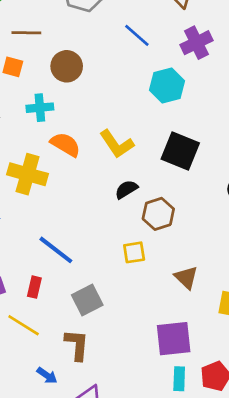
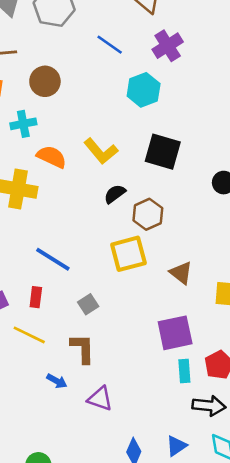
yellow square: (134, 252) -> (128, 254), size x1.6
gray square: (87, 300) -> (88, 304), size x0.7

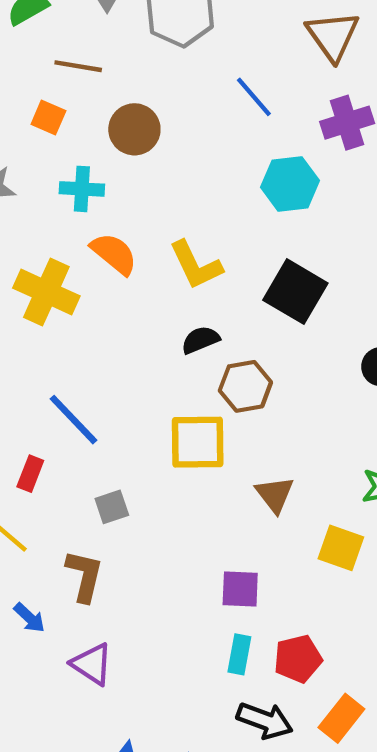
purple square: (175, 333) -> (240, 589), size x0.7

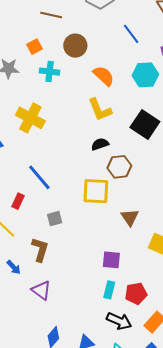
orange square: (48, 118) -> (35, 47), moved, turned 35
orange semicircle: (114, 254) -> (104, 76), moved

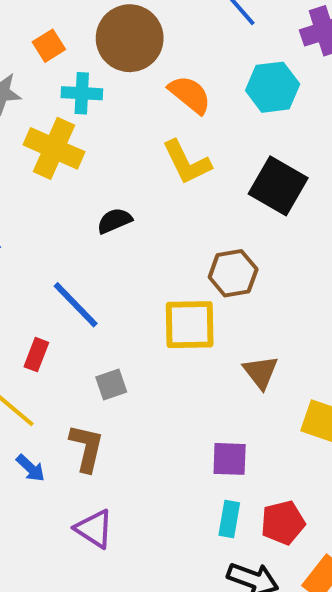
brown circle: (75, 46) -> (130, 38), size x1.4
yellow cross: (30, 118) -> (54, 148), moved
black semicircle: (100, 144) -> (114, 221), moved
blue arrow: (14, 267) -> (30, 468), moved

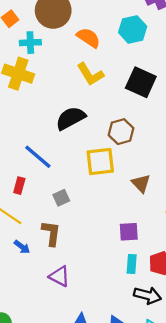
black semicircle: (114, 221) -> (71, 118), moved, size x1.6

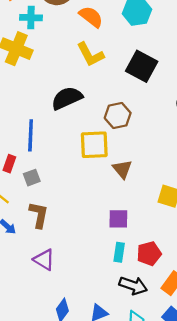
blue line: (38, 157) -> (31, 135), turned 48
brown triangle: (141, 183) -> (122, 169), moved
gray square: (61, 198) -> (32, 178), moved

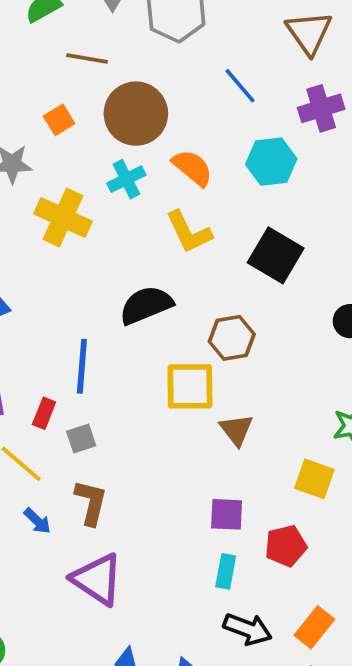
cyan cross: (31, 18) -> (126, 179), moved, turned -30
red pentagon: (149, 253) -> (286, 546), moved
purple triangle: (44, 260) -> (97, 579), size x1.4

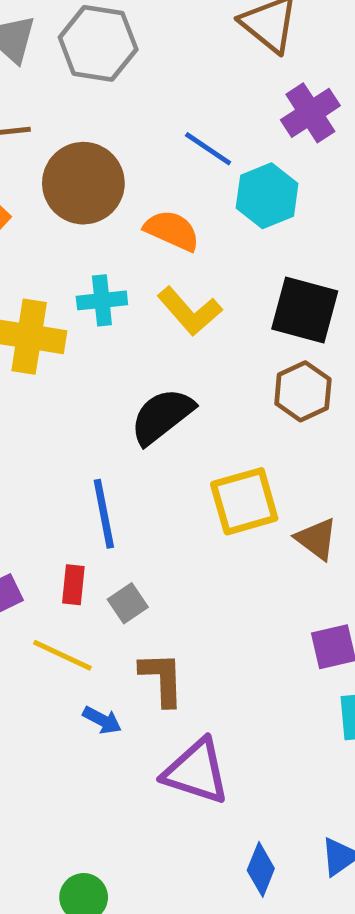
blue line: (240, 86) -> (208, 149), moved
cyan cross: (126, 179) -> (102, 300), moved, turned 36
brown hexagon: (232, 338) -> (303, 391), moved

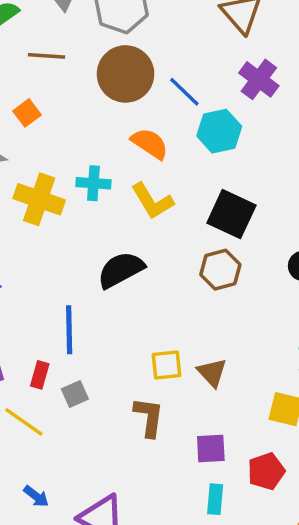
purple cross: (310, 113) -> (259, 79), turned -30
brown circle: (83, 183) -> (126, 74), moved
yellow square: (244, 501) -> (167, 365), moved, size x0.7
brown L-shape: (162, 679) -> (149, 417), moved
blue arrow: (102, 720) -> (36, 496), moved

